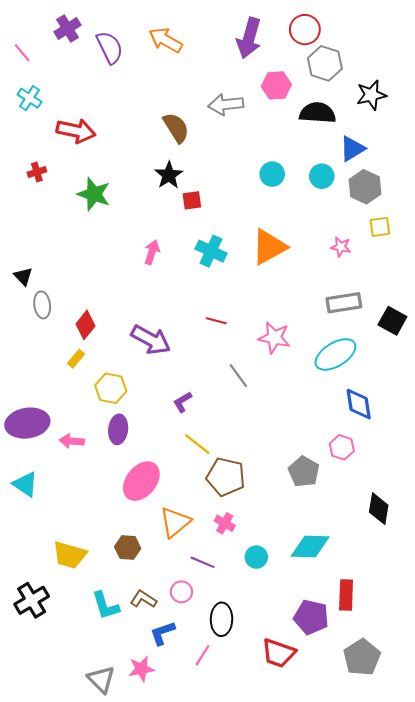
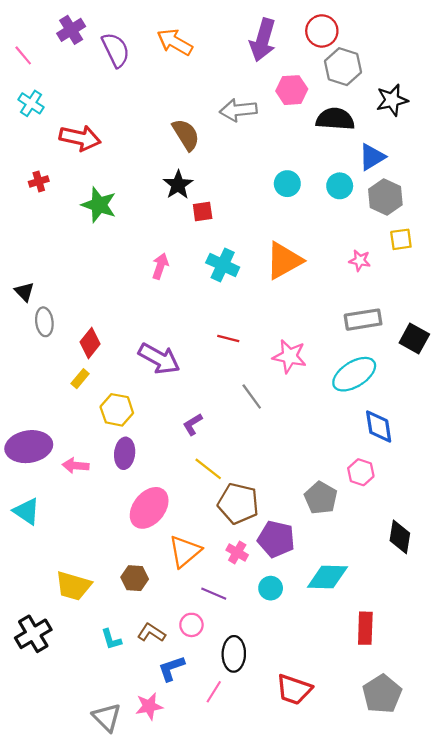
cyan L-shape: (105, 606) -> (111, 639), size x0.7
purple pentagon: (311, 617) -> (276, 539), moved

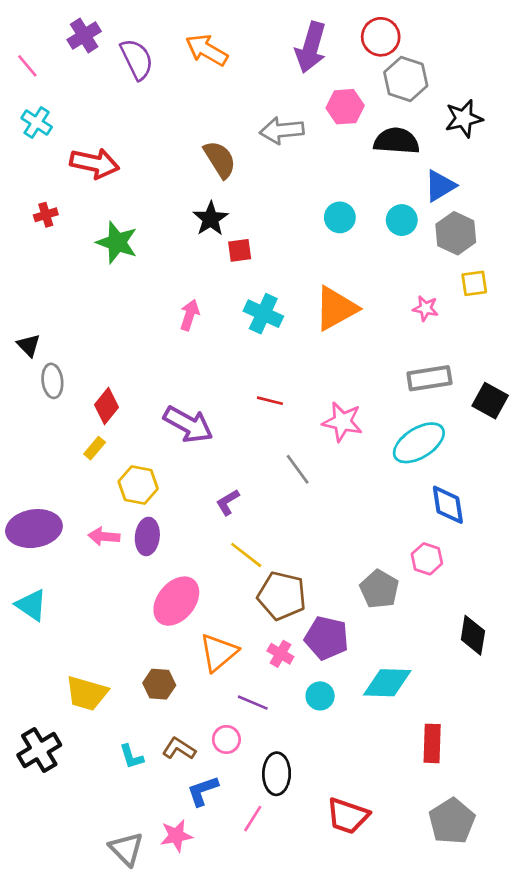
pink arrow: (76, 466) -> (104, 536), moved

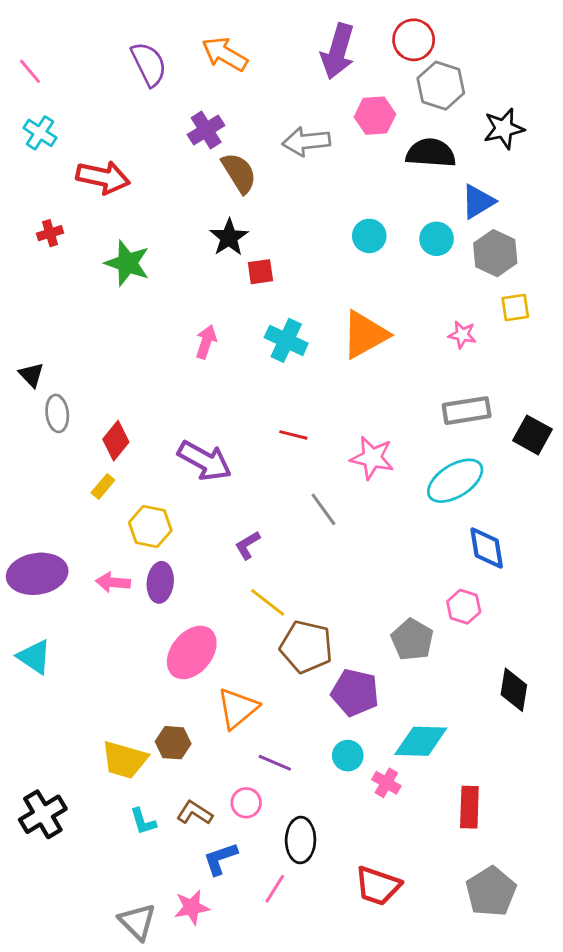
purple cross: (84, 35) -> (206, 130), moved
pink cross: (280, 654) -> (386, 783), moved
yellow trapezoid: (87, 693) -> (124, 760), moved

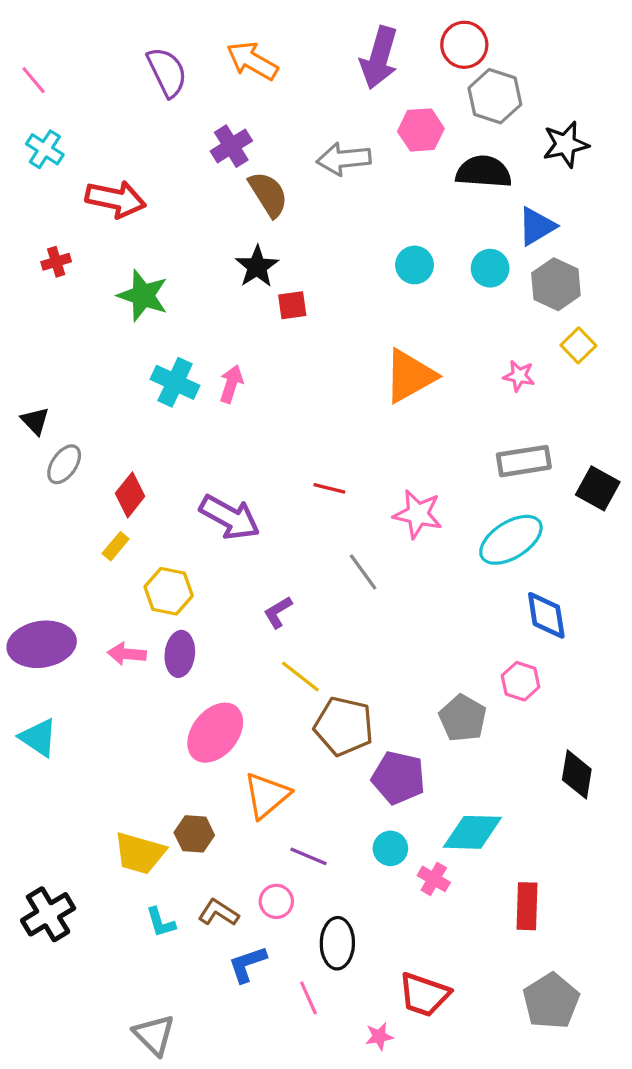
yellow square: (515, 308) -> (578, 345), turned -36
cyan cross: (286, 340) -> (175, 382), moved
gray ellipse: (57, 413) -> (64, 464), turned 42
pink line: (275, 889) -> (308, 998), turned -56
pink star: (192, 907) -> (379, 1036), moved, size x0.7

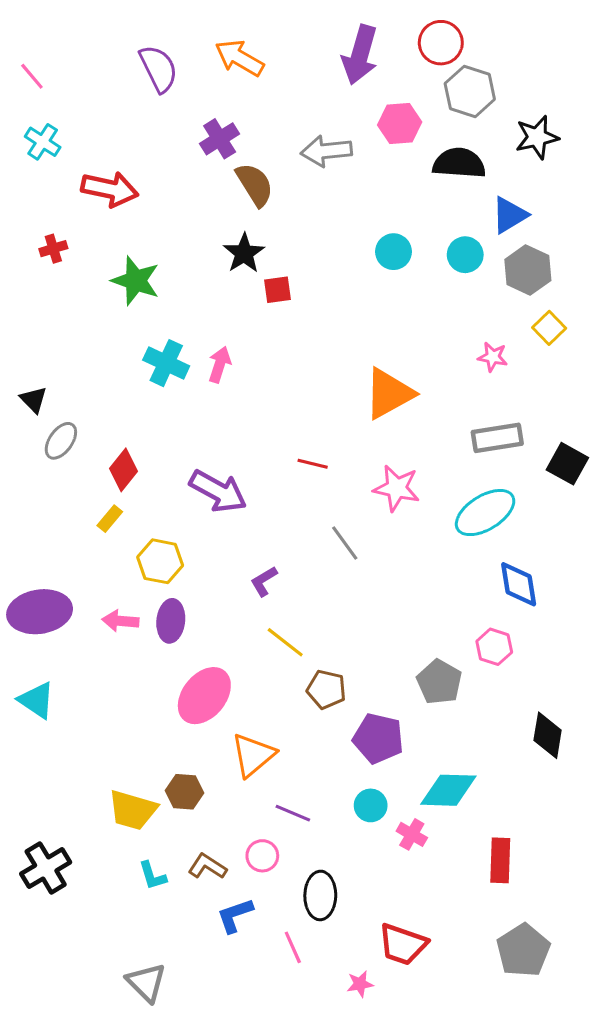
orange triangle: (410, 376) -> (389, 394), moved
brown pentagon: (344, 726) -> (326, 690), size x0.7

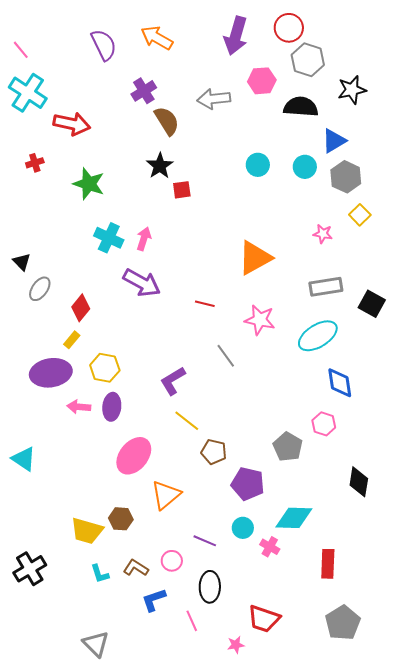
cyan cross: (43, 142) -> (28, 93), size x1.6
purple arrow: (218, 491) -> (142, 283), moved
purple L-shape: (264, 581) -> (173, 381), size x1.4
purple ellipse: (40, 612) -> (51, 373), moved
purple line: (293, 813) -> (205, 541), moved

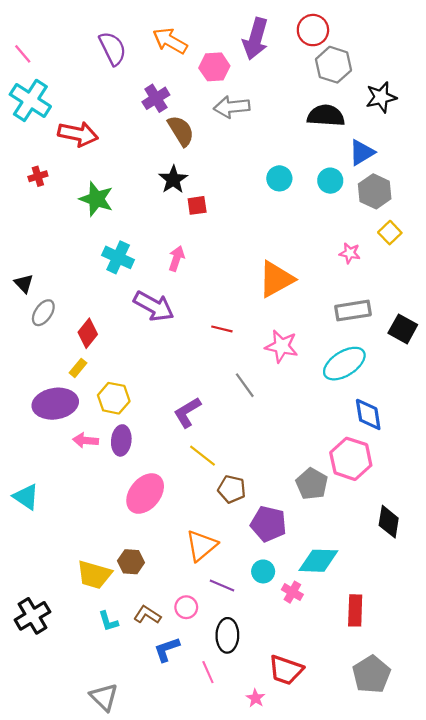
pink hexagon: (262, 81) -> (214, 67), moved
pink arrow: (144, 239) -> (176, 259), moved
pink hexagon: (324, 424) -> (351, 459), size x1.6
orange triangle: (166, 495) -> (201, 545), moved
pink star: (236, 645) -> (256, 698), turned -30

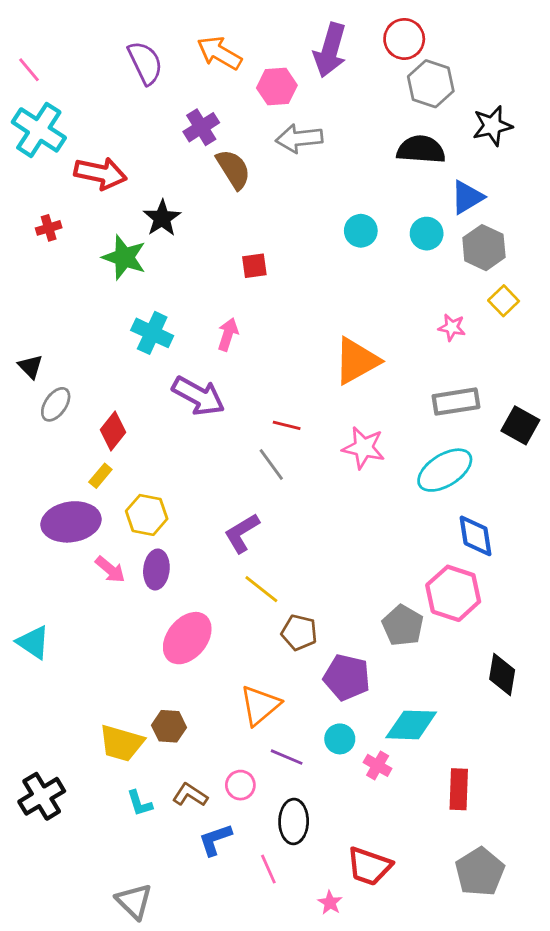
black star: (173, 179) -> (162, 218), moved
gray line: (245, 385) -> (271, 465), moved
pink arrow: (86, 440) -> (110, 570), turned -145

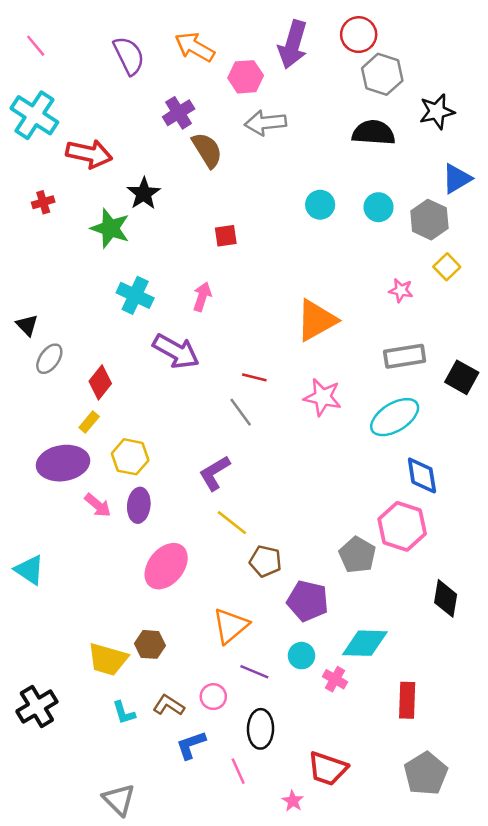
pink line: (29, 70) -> (36, 46), moved
blue triangle: (467, 197) -> (457, 179), moved

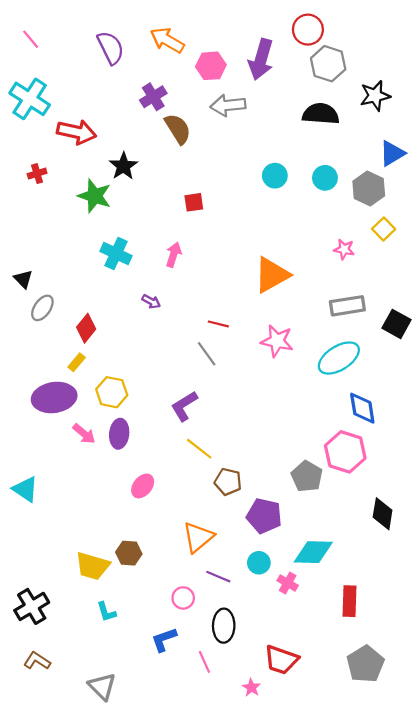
purple arrow: (293, 44) -> (261, 59), moved
purple arrow: (176, 351) -> (151, 302), size x0.5
pink ellipse: (166, 566) -> (143, 486), size x0.6
brown L-shape: (169, 705) -> (37, 661), moved

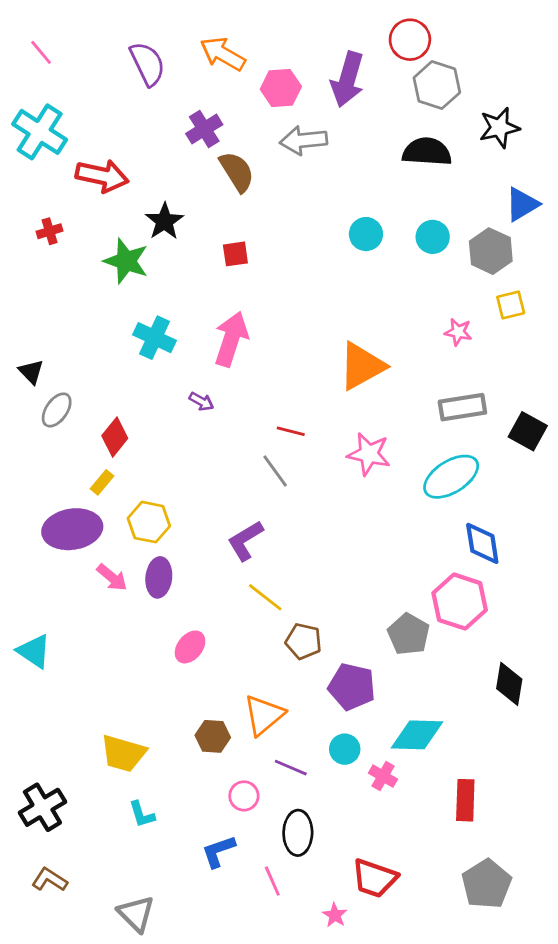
red square: (194, 202) -> (235, 254), moved
yellow square: (384, 229) -> (511, 305), turned 30
pink arrow: (174, 255) -> (231, 339), size x1.6
brown hexagon: (129, 553) -> (213, 736), moved

